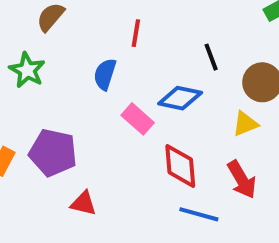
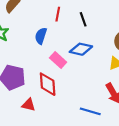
black line: (211, 57) -> (83, 19), moved
red diamond: (180, 166) -> (48, 84), moved

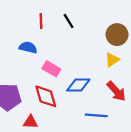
blue semicircle: (41, 36) -> (28, 47), turned 98
blue diamond: (81, 49) -> (78, 85), moved

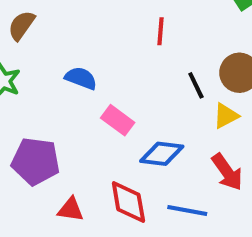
red line: (41, 21) -> (161, 31), moved
black line: (69, 21) -> (196, 85), moved
red diamond: (46, 96) -> (128, 202), moved

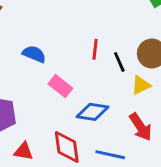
red line: (161, 31) -> (95, 49), moved

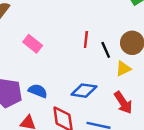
blue semicircle: (34, 54) -> (38, 91), moved
pink rectangle: (60, 86) -> (33, 44), moved

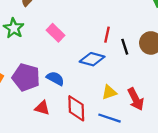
yellow triangle: (123, 69) -> (109, 92), moved
blue diamond: (84, 91) -> (92, 59), moved

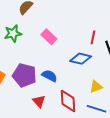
green star: (14, 28) -> (13, 33), turned 30
red triangle: (42, 108) -> (39, 101), turned 32

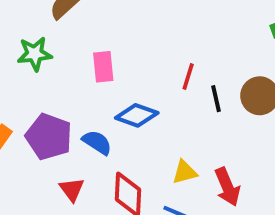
pink rectangle: (49, 37) -> (103, 67), turned 35
blue diamond: (81, 59) -> (137, 115), moved

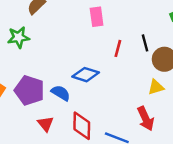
pink rectangle: (103, 67) -> (97, 17), moved
black line: (216, 99) -> (145, 43), moved
yellow triangle: (185, 172) -> (156, 87), moved

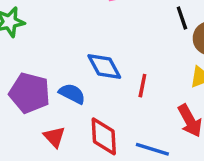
red line: (118, 48) -> (142, 86), moved
blue diamond: (86, 75) -> (104, 66), turned 48

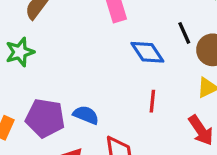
blue diamond: (104, 66) -> (147, 52), moved

